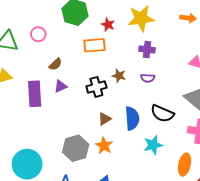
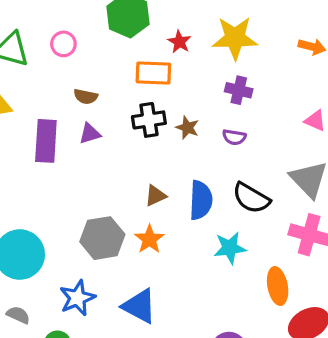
brown semicircle: (55, 64) -> (86, 97), turned 48
black cross: (96, 87) -> (149, 120), moved
orange ellipse: (185, 165) -> (278, 286), turned -30

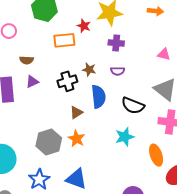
red star: (179, 42) -> (84, 26), moved
black cross: (149, 120) -> (67, 81), moved
blue semicircle: (201, 200) -> (99, 97), moved

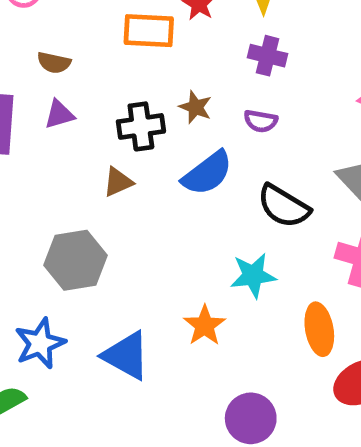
blue semicircle: (99, 97) -> (207, 173), turned 50
brown triangle: (76, 112) -> (118, 182), moved
orange star: (76, 139) -> (205, 325), moved

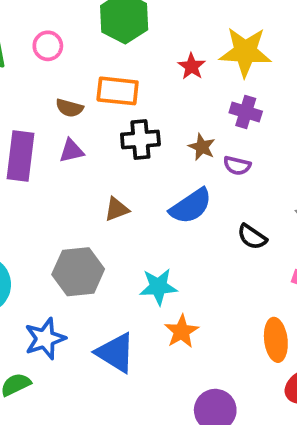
orange rectangle: (149, 31) -> (118, 91), moved
brown star: (195, 107) -> (202, 147), moved
black cross: (141, 126) -> (140, 140), moved
black semicircle: (284, 206) -> (252, 237), size x0.7
cyan star: (253, 275) -> (158, 287), moved

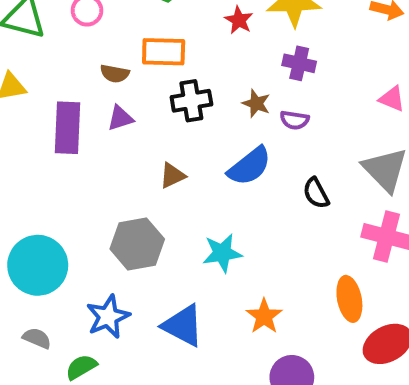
black semicircle: (252, 237) -> (316, 193), turned 32
orange star: (181, 331) -> (264, 316), moved

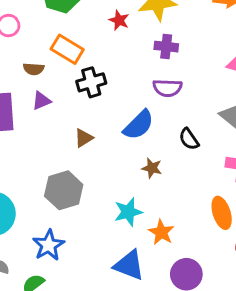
orange rectangle: (164, 52) -> (67, 49), turned 36
brown star: (256, 103) -> (152, 168), moved
purple semicircle: (295, 120) -> (167, 88), size x1.4
cyan star: (222, 253) -> (128, 212), moved
blue triangle: (183, 326) -> (129, 265), moved

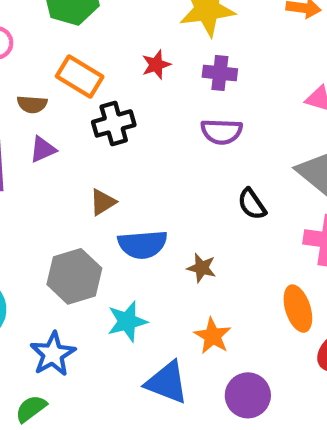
red star: (119, 20) -> (156, 65), moved, turned 30
blue semicircle: (139, 125) -> (143, 244), moved, turned 40
brown star: (152, 168) -> (202, 268), moved
cyan star: (128, 212) -> (127, 321), moved

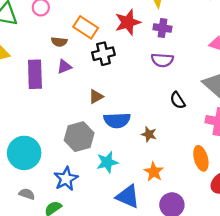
red star: (156, 65) -> (128, 22), size x1.6

